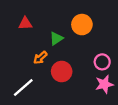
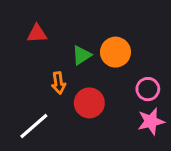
orange circle: (82, 25) -> (115, 52), moved
orange arrow: (40, 58) -> (59, 83), turned -56

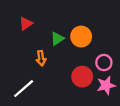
red triangle: (37, 34) -> (26, 24), turned -32
red circle: (89, 103) -> (82, 77), moved

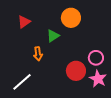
orange circle: (81, 37) -> (71, 18), moved
pink star: (106, 85) -> (98, 79), turned -30

